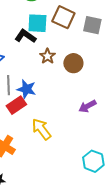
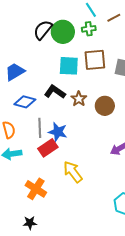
brown square: (63, 17) -> (95, 60), turned -30
black L-shape: (25, 36) -> (55, 92), moved

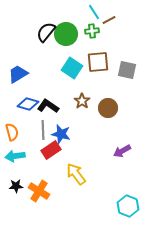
brown line: (114, 18) -> (109, 20), moved
cyan square: (69, 66) -> (72, 68), turned 30
black L-shape: (55, 92) -> (48, 106), moved
black star: (30, 223) -> (16, 186), moved

